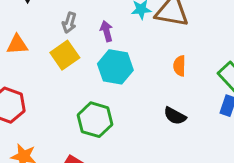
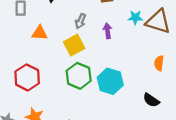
cyan hexagon: (115, 67) -> (110, 81), moved
green hexagon: (95, 120) -> (79, 76), moved

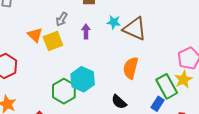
orange triangle: (40, 33) -> (35, 35), moved, turned 35
orange semicircle: (159, 63) -> (131, 68), size x1.5
green hexagon: (79, 76) -> (64, 91), moved

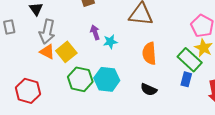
gray arrow: (62, 19) -> (47, 32), moved, size x1.6
cyan star: (114, 22) -> (110, 42), moved
green hexagon: (64, 91) -> (80, 79), moved

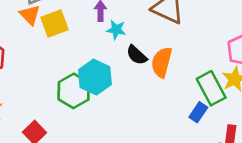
green hexagon: (80, 79) -> (74, 91), moved
black semicircle: (149, 90) -> (137, 55), moved

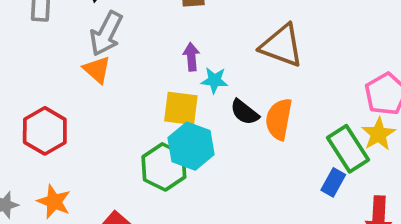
yellow square: (55, 24) -> (181, 108), moved, turned 32

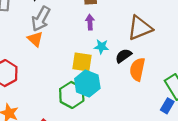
brown triangle: (282, 46) -> (140, 28), turned -44
purple arrow: (191, 57) -> (90, 22), moved
black semicircle: (245, 112) -> (123, 56), moved, turned 105

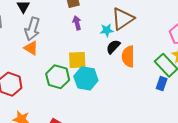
cyan star: (101, 47) -> (107, 30), moved
green hexagon: (72, 95) -> (58, 77), moved

